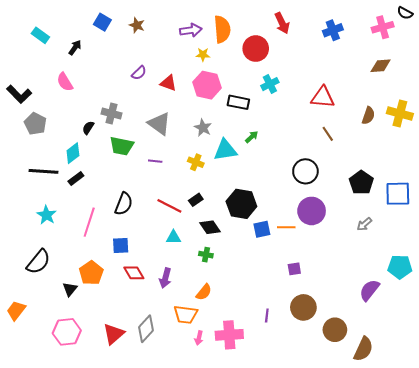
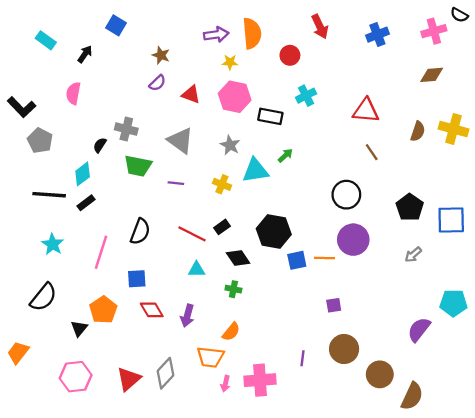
brown star: (137, 25) -> (161, 55), moved
red circle: (256, 49) -> (290, 55), size x0.7
pink semicircle: (65, 82) -> (73, 93), turned 42

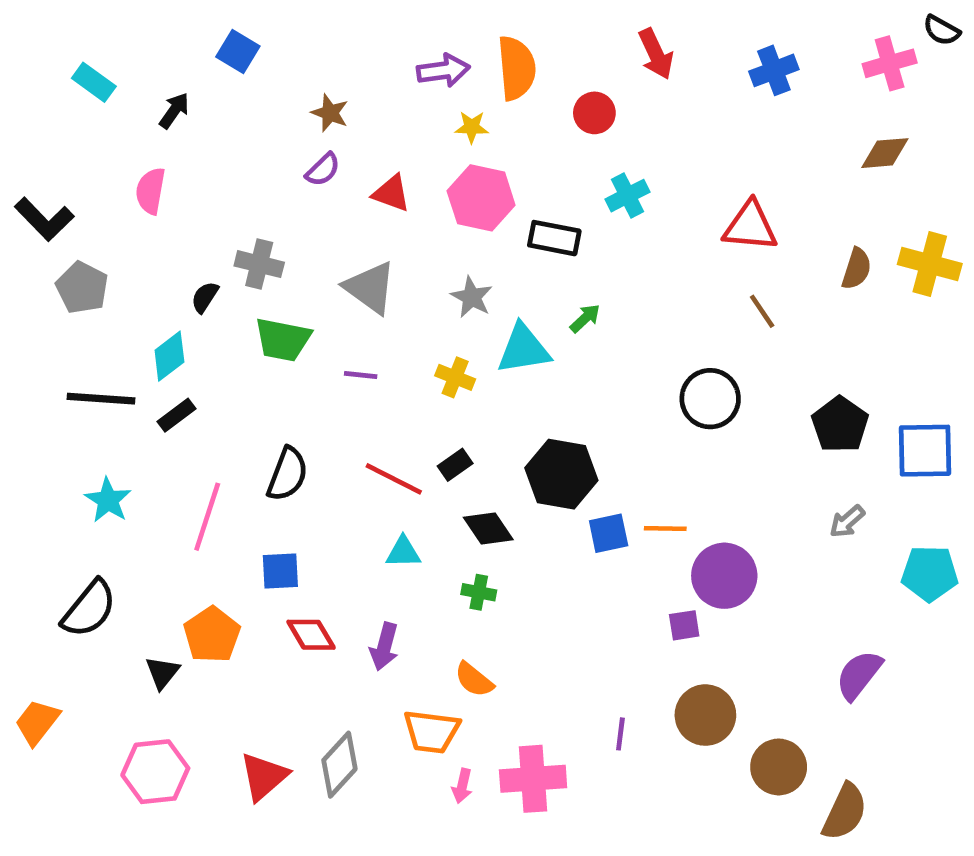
purple circle: (353, 240) -> (724, 576), moved
cyan pentagon: (453, 303) -> (930, 573), moved
orange semicircle: (231, 332) -> (474, 680), turned 90

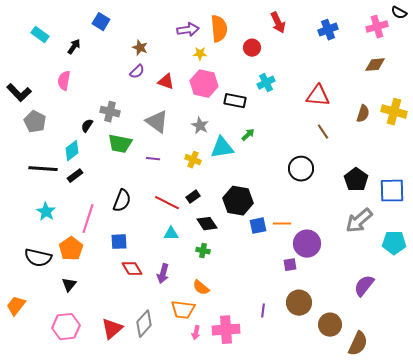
gray arrow: (847, 521) -> (359, 221), size x1.8
black semicircle: (89, 609) -> (38, 258), turned 64
orange pentagon: (212, 635) -> (71, 249), moved

